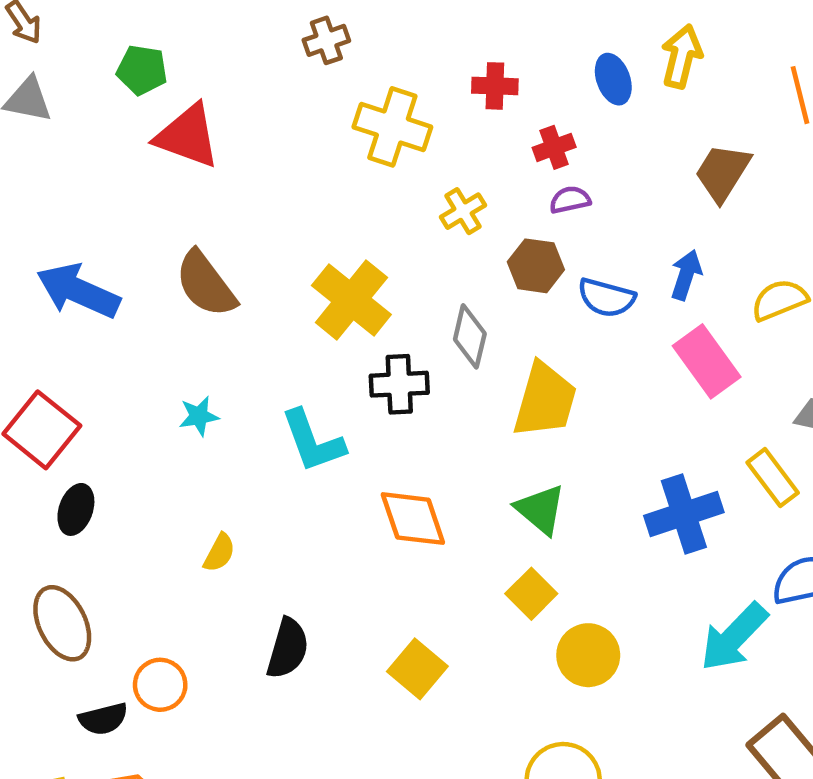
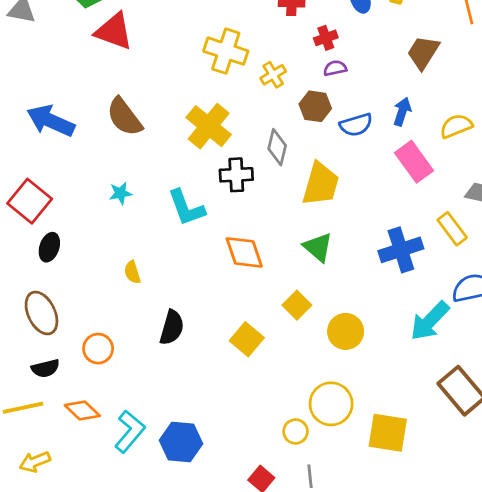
yellow cross: (392, 127) -> (226, 51), moved
blue semicircle: (606, 298) -> (356, 125), turned -32
yellow semicircle: (219, 553) -> (132, 272), turned 135
yellow square: (531, 594) -> (297, 305), moved
black semicircle: (103, 719) -> (45, 368), moved

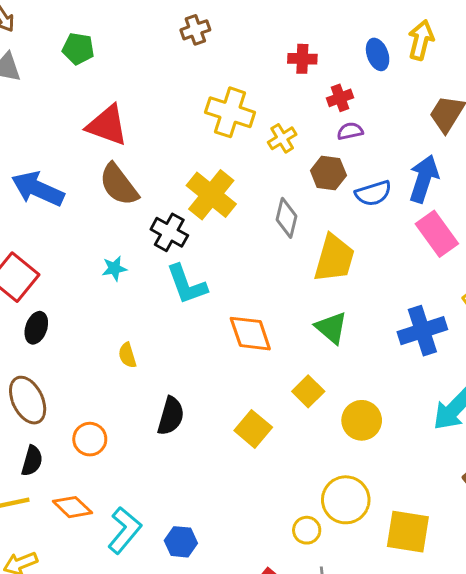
red triangle: (114, 31) -> (107, 125), moved
blue arrow: (402, 112) -> (424, 179), size x1.5
black cross: (236, 175) -> (169, 232), moved, turned 32
black semicircle: (45, 368) -> (32, 461), turned -60
blue hexagon: (181, 442) -> (181, 542), size x0.7

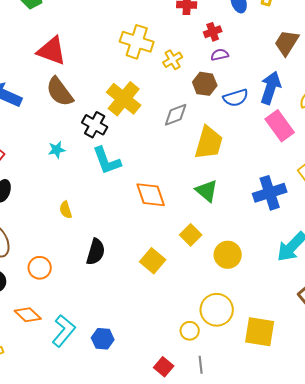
gray diamond: (286, 218) -> (176, 115), turned 56

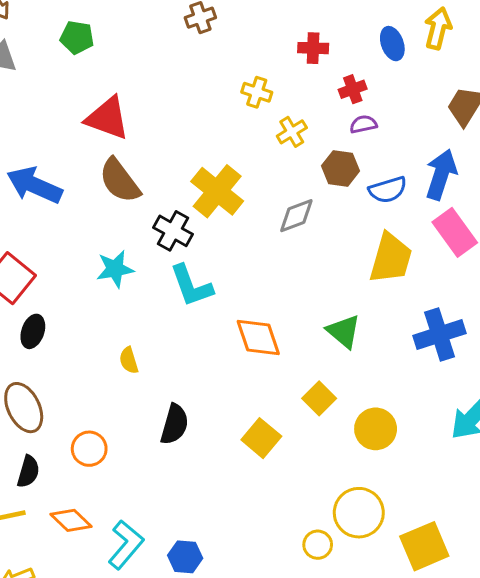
yellow cross: (137, 42) -> (257, 92), moved, size x0.6
yellow trapezoid: (209, 143) -> (391, 258), moved
cyan star: (57, 150) -> (115, 269), size x1.4
yellow square: (260, 332) -> (424, 546), turned -32

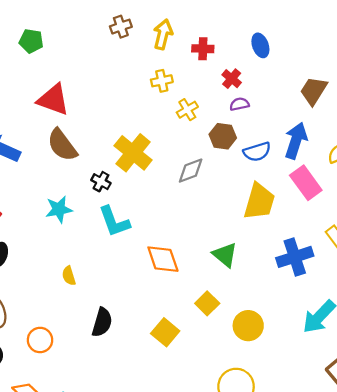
yellow arrow: (438, 28) -> (163, 34), moved
red cross: (353, 89) -> (232, 79), turned -30
yellow cross: (257, 92) -> (162, 81), turned -30
black cross: (173, 231) -> (101, 182), size x0.7

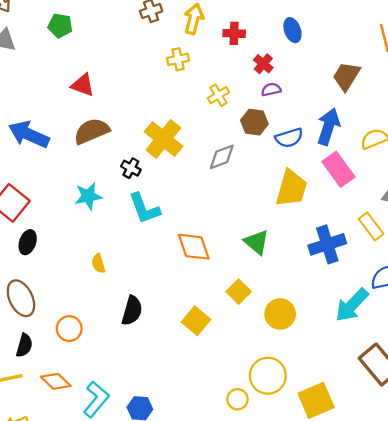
yellow cross: (162, 81) -> (178, 59), moved
red triangle: (53, 100) -> (83, 85), size x0.7
brown semicircle: (62, 145) -> (92, 131), turned 104

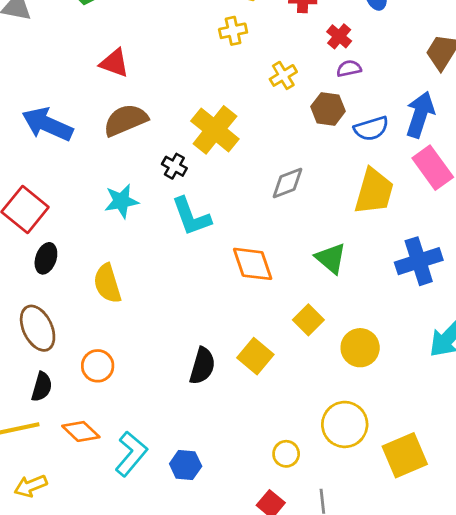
gray diamond: (222, 157) -> (287, 183), moved
yellow semicircle: (98, 263) -> (107, 283), moved, size x1.6
black semicircle: (132, 311) -> (202, 366), moved
yellow circle: (237, 399) -> (286, 454), moved

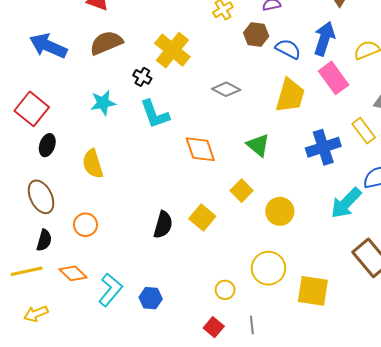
blue semicircle: (371, 129) -> (288, 49), turned -135
gray diamond: (287, 183) -> (226, 89), turned 48
yellow square: (405, 455) -> (313, 291), turned 32

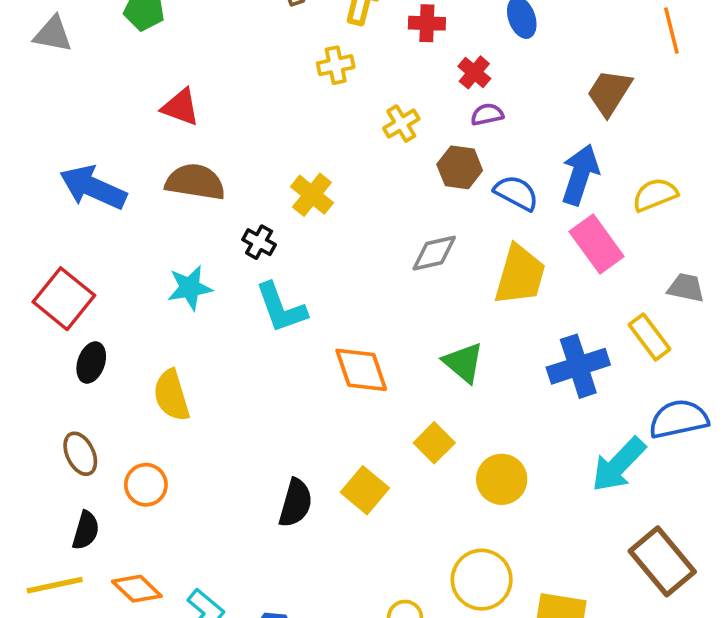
brown semicircle: (106, 43) -> (195, 182), turned 32
yellow cross: (172, 50) -> (312, 195), size x0.7
gray diamond: (226, 89) -> (434, 253), moved, turned -40
brown ellipse: (41, 197) -> (80, 454), size x0.7
orange circle: (85, 225) -> (146, 485), moved

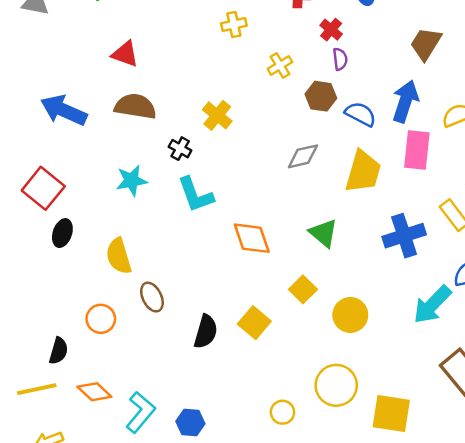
purple semicircle: (487, 114) -> (340, 59), turned 95
pink rectangle: (597, 244) -> (417, 150), turned 42
brown ellipse: (80, 454) -> (152, 297), moved

